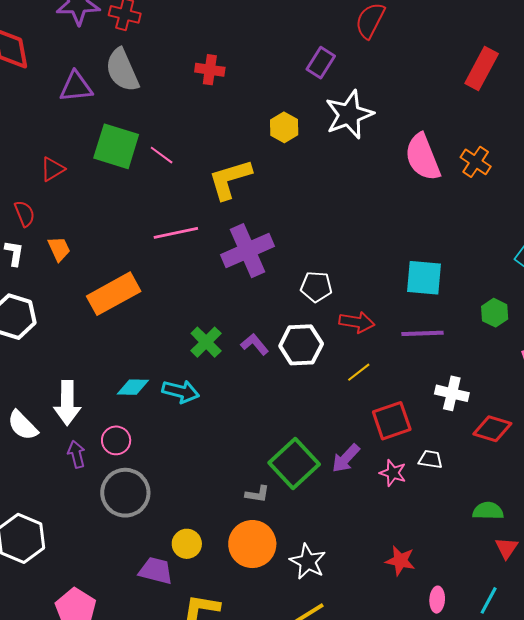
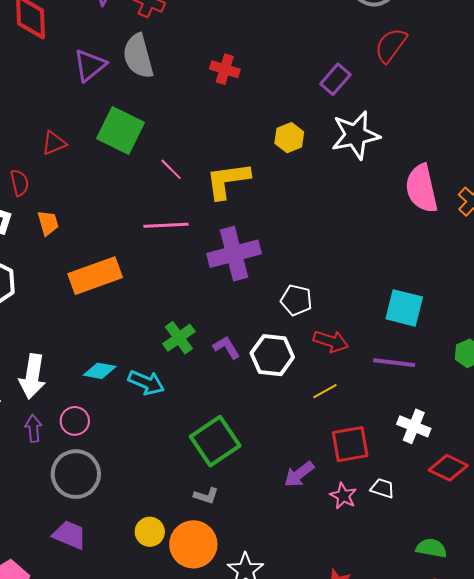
purple triangle: (76, 87) -> (90, 65), turned -42
pink line: (162, 155) -> (171, 169), moved
green square: (294, 464) -> (215, 441), moved
yellow circle: (187, 544) -> (150, 532), moved
purple trapezoid: (156, 571) -> (70, 535), moved

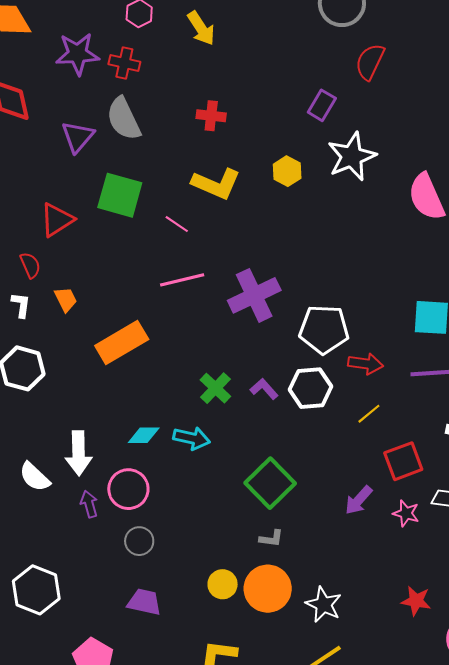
red triangle: (54, 143) -> (57, 220), size x1.4
yellow L-shape: (228, 180) -> (216, 184), moved, turned -138
white pentagon: (296, 300) -> (324, 329), size x1.6
pink circle: (75, 421) -> (128, 489), size x1.4
gray circle: (76, 474) -> (139, 541), size x0.6

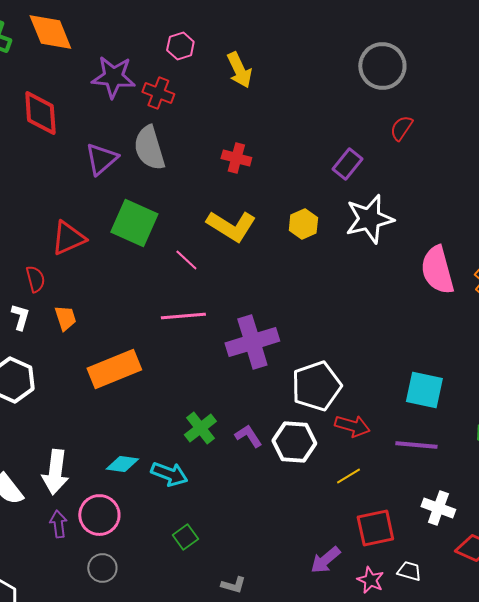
red semicircle: (370, 62) -> (401, 128), size x0.7
white pentagon: (324, 329) -> (316, 386), turned -30
green square: (270, 483) -> (185, 537), moved, size x0.5

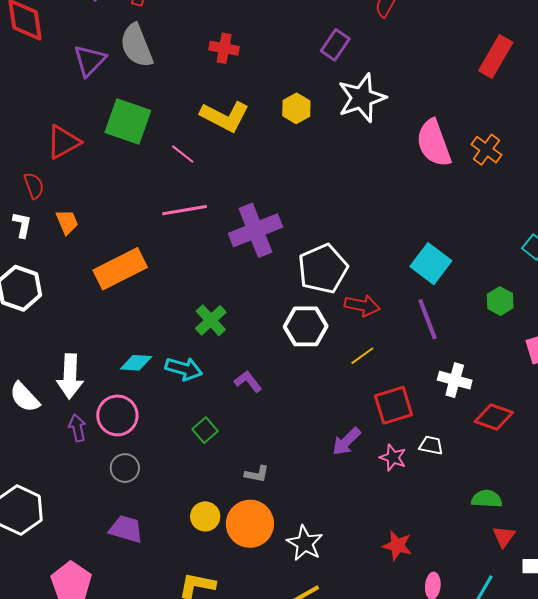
cyan square: (424, 390) -> (431, 264), turned 30
purple L-shape: (248, 436) -> (248, 381), moved
purple line: (416, 445) -> (427, 319), turned 69

